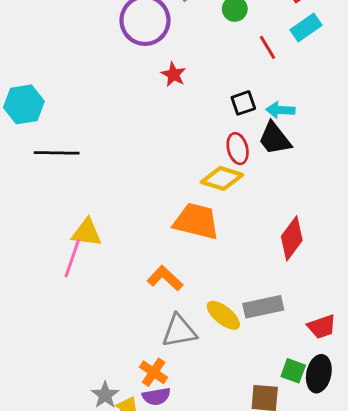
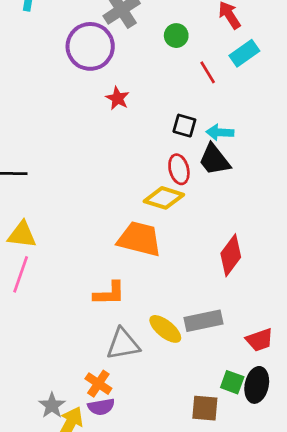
black square: (243, 103) -> (184, 126), turned 35
yellow triangle: (87, 233) -> (22, 235), moved
orange L-shape: (165, 278) -> (109, 293), turned 136

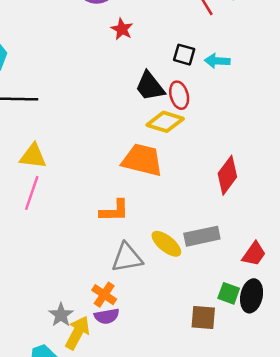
black trapezoid: (214, 160) -> (150, 86), moved
red trapezoid: (259, 340) -> (254, 254), turned -36

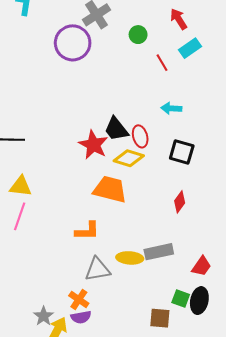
red star: (122, 29) -> (93, 145), moved, size x1.6
black square: (184, 55) -> (182, 152), moved, size x1.4
red diamond: (227, 175) -> (180, 202), size x0.7
yellow ellipse: (166, 244) -> (130, 258), turned -35

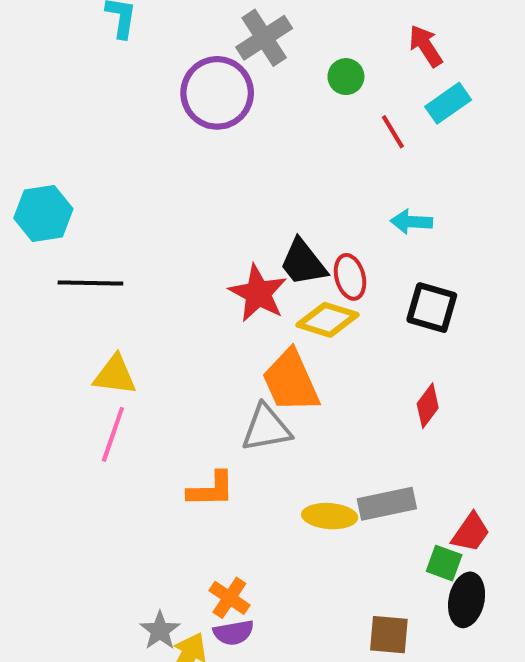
orange trapezoid: (110, 189) -> (291, 381), turned -128
orange L-shape: (87, 231) -> (211, 489), moved
gray triangle: (98, 269) -> (266, 428), moved
green square: (181, 298) -> (444, 563), moved

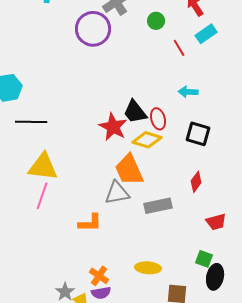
yellow triangle: (115, 375) -> (43, 167), size x1.4
gray rectangle: (387, 504) -> (158, 206), moved
yellow ellipse: (330, 516) -> (148, 268), moved
red trapezoid: (471, 532) -> (216, 222), moved, turned 40

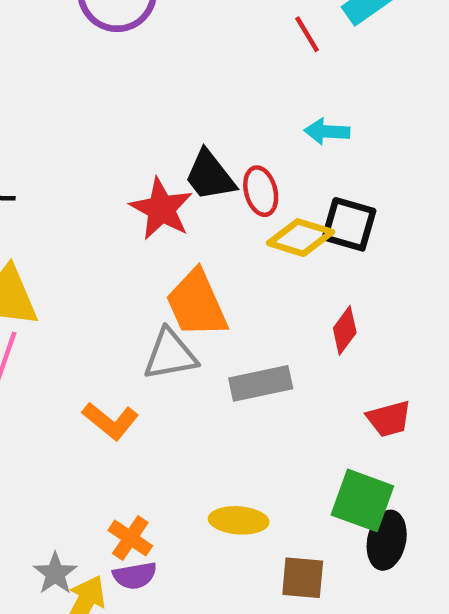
yellow diamond: (147, 140) -> (300, 238), moved
orange L-shape: (90, 223) -> (110, 421), turned 40
green square: (204, 259) -> (362, 500), size x1.6

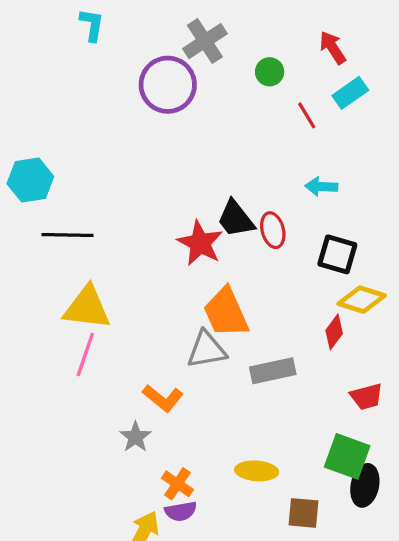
yellow diamond: (300, 238) -> (362, 300), moved
gray star: (55, 573) -> (135, 437), moved

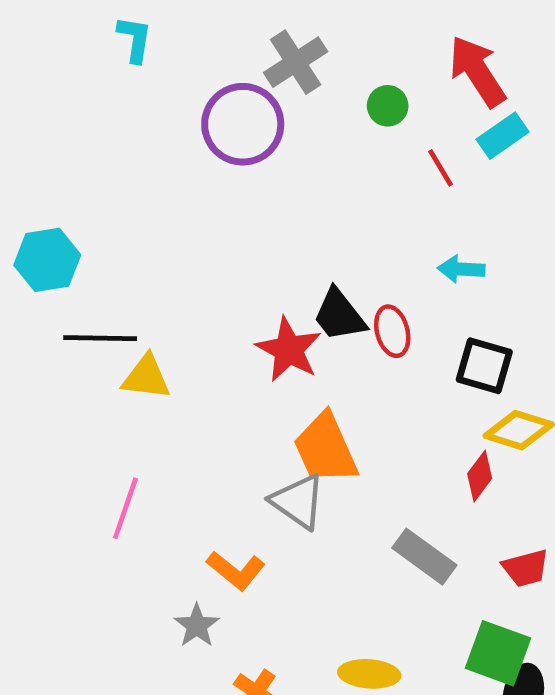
red arrow: (333, 48) -> (477, 71), size x1.5
yellow triangle: (87, 308) -> (146, 377), moved, size x0.7
gray triangle: (207, 350) -> (298, 501), turned 45
gray rectangle: (273, 371) -> (424, 557), moved, turned 48

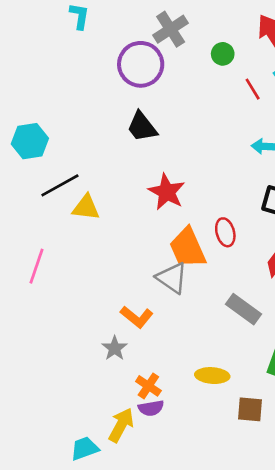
black trapezoid: (339, 315) -> (142, 127), moved
red ellipse: (392, 331) -> (225, 232), moved
black line: (100, 338) -> (60, 185), turned -30
pink line: (125, 508) -> (36, 266), moved

